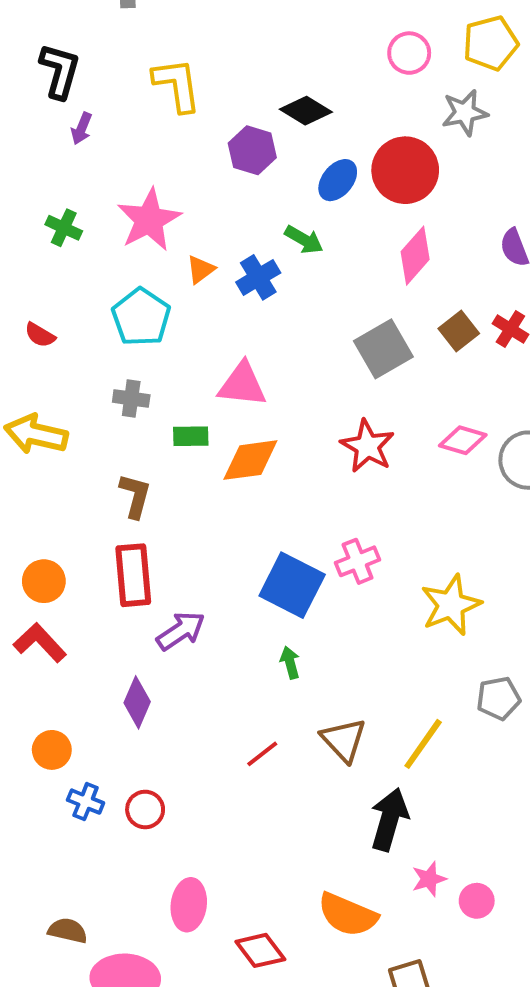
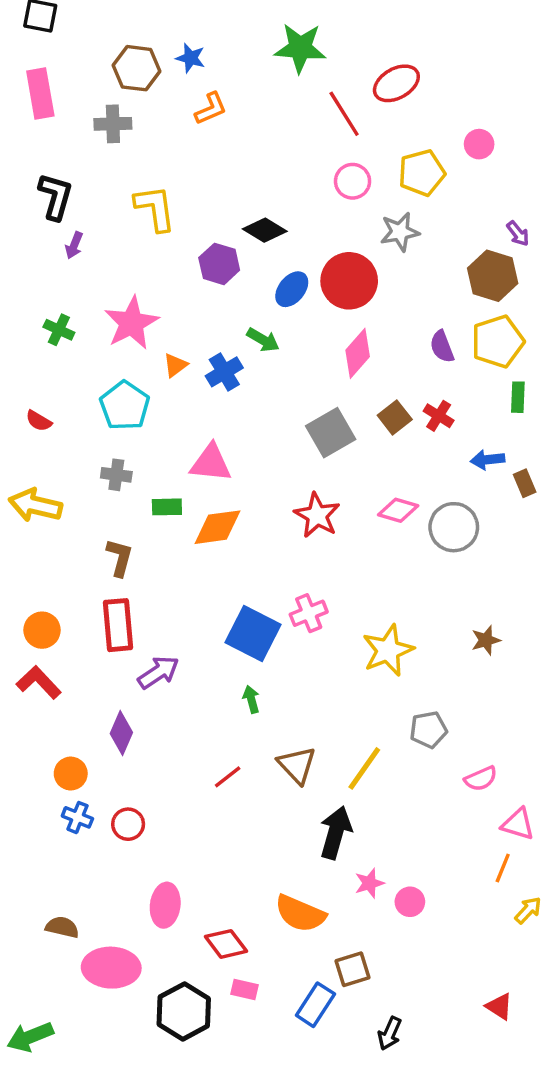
orange circle: (52, 750) -> (71, 774), moved

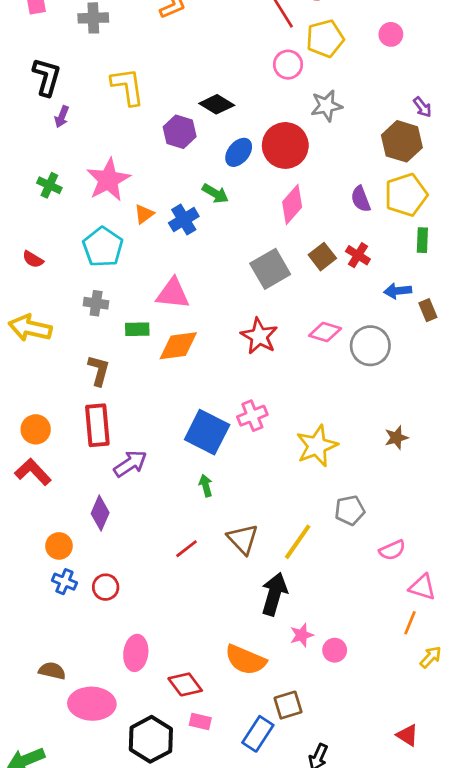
yellow pentagon: (422, 173) -> (325, 39), moved

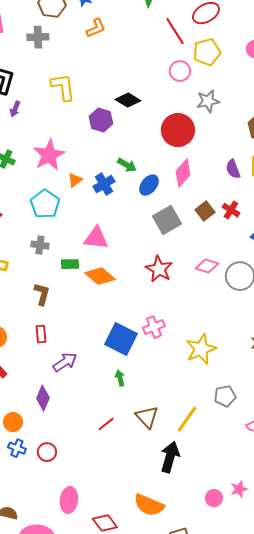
blue ellipse: (239, 152) -> (149, 185), moved
orange diamond: (178, 346) -> (100, 276), turned 48
red rectangle: (97, 425) -> (41, 334), size x0.6
pink star: (302, 635) -> (239, 489), moved

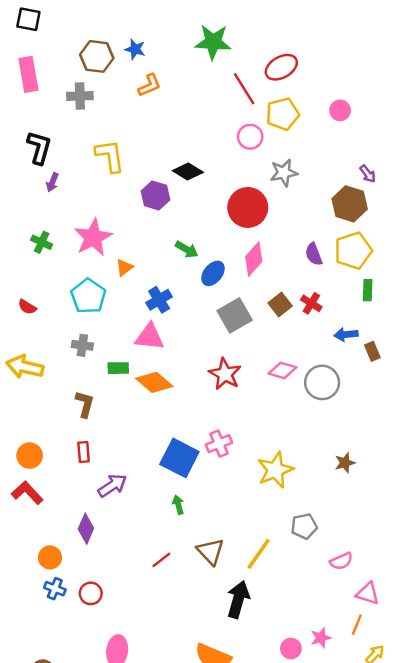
blue cross: (104, 184) -> (159, 300), moved

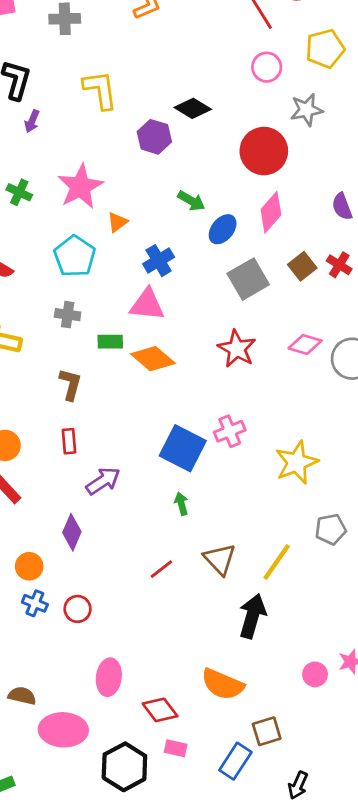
yellow pentagon: (283, 114) -> (325, 49), moved

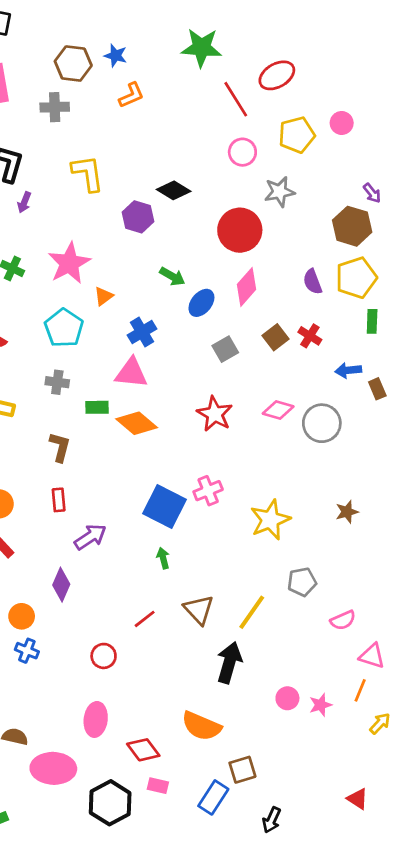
gray square: (248, 279) -> (225, 349), size x0.7
red circle: (78, 609) -> (104, 656), moved
pink circle: (315, 674) -> (287, 698), moved

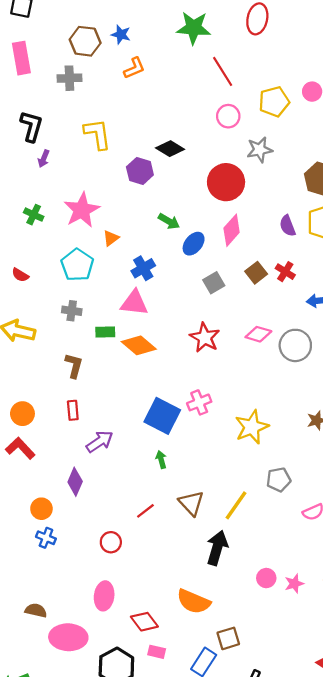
red ellipse: (277, 75) -> (257, 19), moved, turned -48

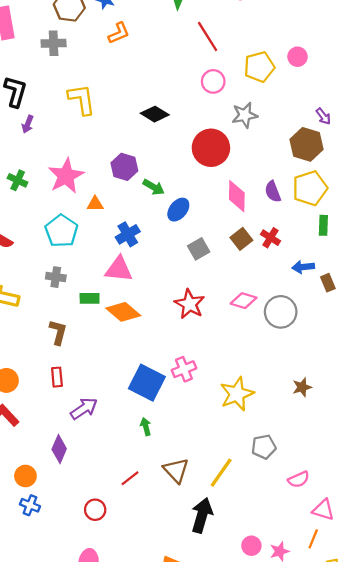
purple hexagon: (140, 171) -> (124, 167), moved
pink diamond: (232, 230) -> (237, 196), moved, turned -40
orange triangle: (111, 238) -> (95, 204), turned 36

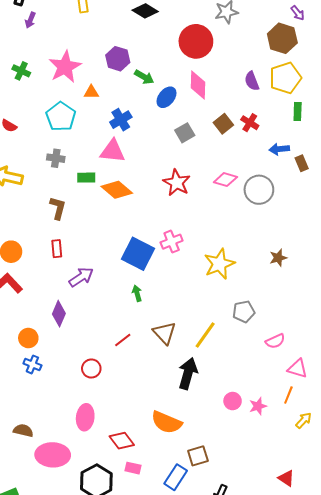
pink diamond: (237, 196) -> (198, 85), moved

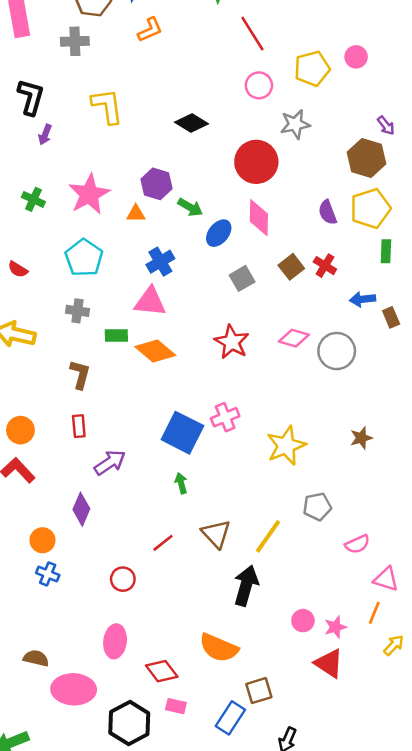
orange triangle: (91, 92) -> (136, 214), moved
red triangle: (286, 478) -> (329, 663), moved, size x1.4

